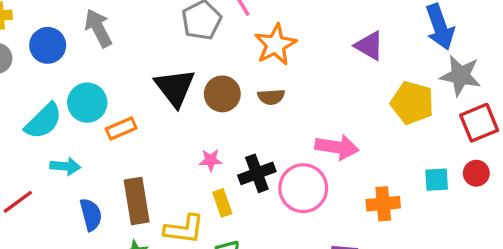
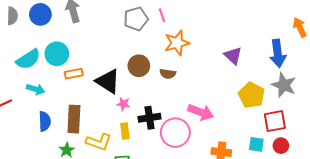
black triangle: (175, 87) -> (108, 81), moved, turned -32
red square: (479, 123) -> (275, 121), moved

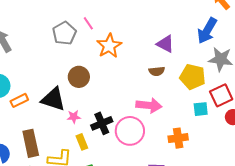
blue arrow: (278, 53) -> (207, 31), turned 52
brown semicircle: (168, 74) -> (157, 71), moved
cyan square: (256, 144) -> (201, 109), moved

